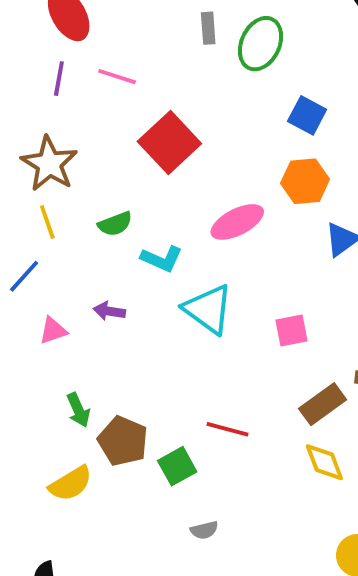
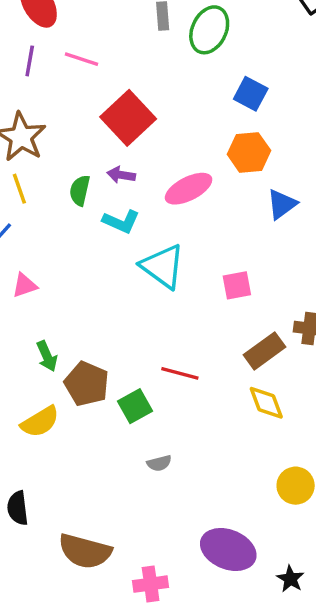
green semicircle: (115, 224) -> (80, 190), turned 124
purple arrow: (109, 311) -> (121, 175), moved

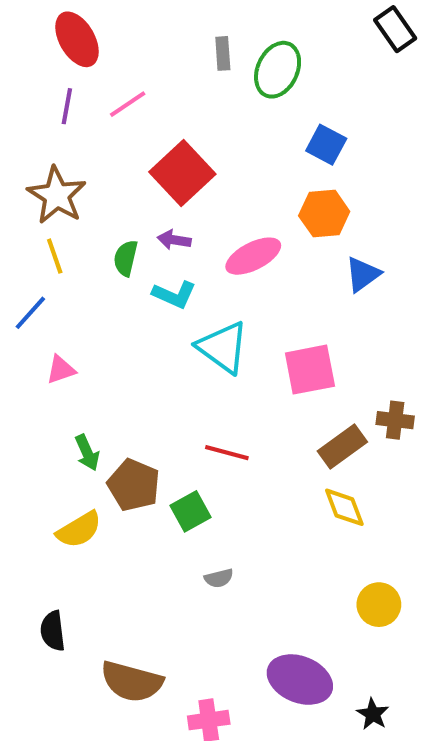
pink line: (81, 59) -> (128, 104), turned -52
pink square: (237, 285) -> (310, 370), size x1.5
red line: (180, 373) -> (227, 453), moved

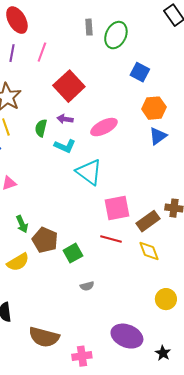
pink line: (128, 104) -> (42, 52), turned -36
orange hexagon: (324, 214) -> (154, 108), moved
pink square: (310, 370) -> (117, 208), moved
red line: (227, 453) -> (111, 239), moved

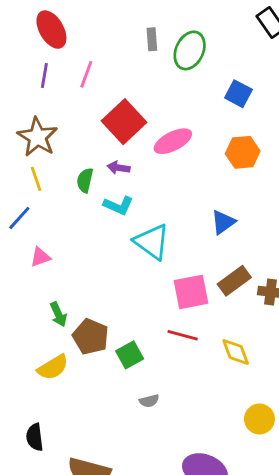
blue square: (140, 72) -> (238, 94), moved
pink ellipse: (104, 127) -> (173, 141), moved
blue triangle: (158, 136) -> (223, 222), moved
brown rectangle: (148, 221) -> (234, 281), moved

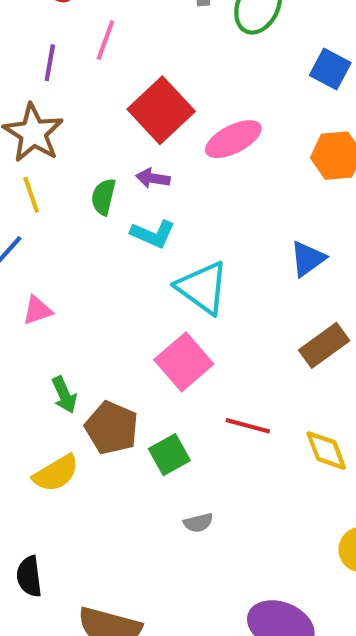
purple line: (44, 76) -> (50, 63), moved
pink square: (191, 292) -> (184, 362), moved, turned -30

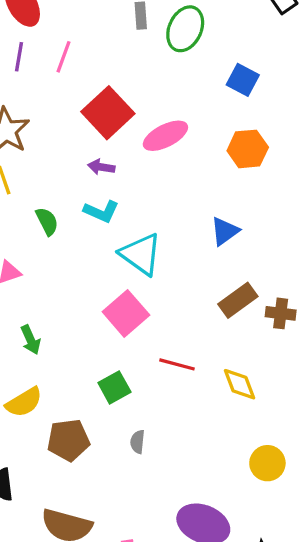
purple line: (50, 63) -> (19, 57), moved
green semicircle: (103, 197) -> (47, 221), moved, turned 140
brown pentagon: (112, 428) -> (68, 440), moved, turned -30
gray semicircle: (198, 523) -> (137, 442), turned 110

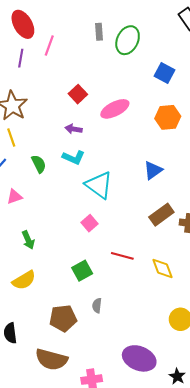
pink line: (63, 57) -> (49, 45), moved
red square: (108, 113) -> (78, 94), size x0.6
pink square: (126, 313) -> (90, 223), size x0.6
brown pentagon: (68, 440) -> (63, 318), moved

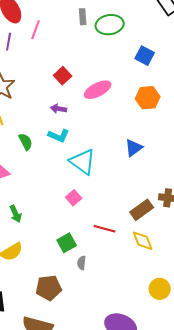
green ellipse: (128, 40) -> (110, 25), turned 56
brown rectangle: (161, 215) -> (142, 210), moved
gray semicircle: (97, 306) -> (82, 263), moved

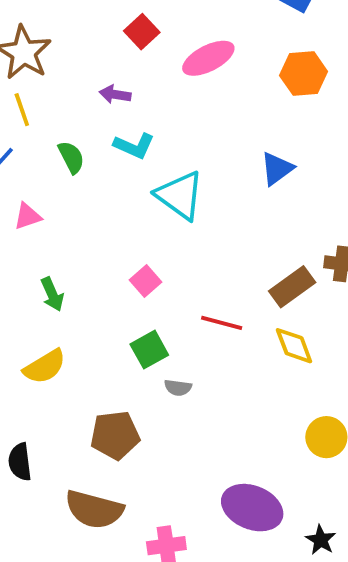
purple arrow: (59, 109) -> (115, 94), moved
pink square: (74, 198) -> (146, 281), moved
gray semicircle: (82, 263) -> (178, 388), turned -88

